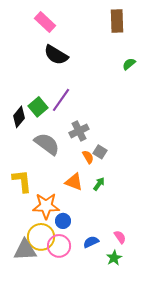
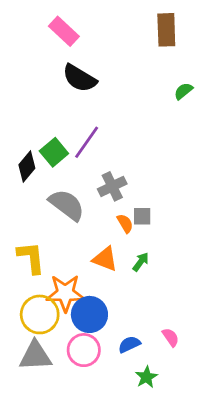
gray square: (100, 152) -> (142, 216), turned -32
blue circle: (63, 221) -> (89, 314), size x1.6
yellow circle: (41, 237) -> (40, 314), moved
green star: (114, 258) -> (146, 377), moved

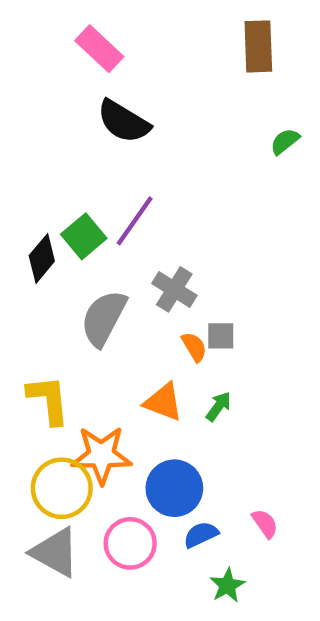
gray cross: (112, 186) -> (174, 289), turned -32
gray semicircle: (67, 205) -> (104, 318), turned -99
blue circle: (89, 314) -> (174, 488), moved
gray triangle: (35, 356) -> (55, 552), turned 32

